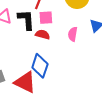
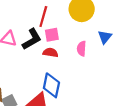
black L-shape: (26, 20) -> (32, 39), turned 70

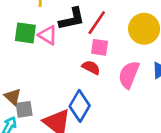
black L-shape: (32, 39) -> (72, 19), moved
pink semicircle: (82, 49) -> (129, 75), size x1.5

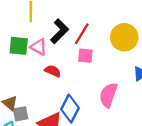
black L-shape: (72, 19) -> (59, 31), turned -30
red semicircle: (91, 67) -> (53, 71), moved
pink semicircle: (129, 75) -> (108, 95), moved

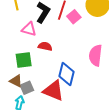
green square: (19, 46) -> (24, 60), moved
pink square: (85, 56) -> (74, 17), moved, turned -32

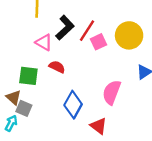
gray square: (27, 88) -> (24, 108), turned 32
red triangle: (53, 91) -> (99, 126), moved, size x0.7

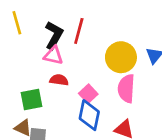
yellow circle: (129, 35) -> (121, 57), moved
pink triangle: (44, 42) -> (53, 55), moved
pink square: (98, 42) -> (88, 94), moved

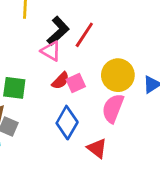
red semicircle: (59, 80) -> (61, 81), moved, turned 108
pink square: (88, 94) -> (76, 83), moved

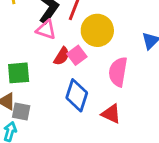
yellow circle: (118, 75) -> (97, 30), moved

